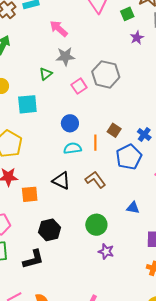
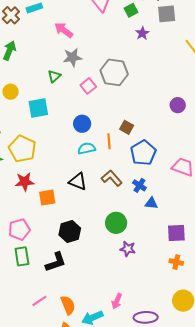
blue cross: (144, 134) -> (139, 185), moved

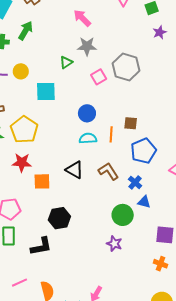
brown square: (127, 127) -> (131, 123), turned -32
green circle: (116, 223) -> (123, 215), moved

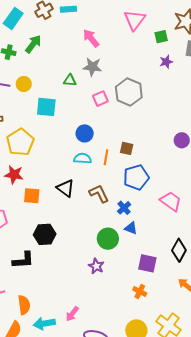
green triangle: (66, 62) -> (70, 80), turned 32

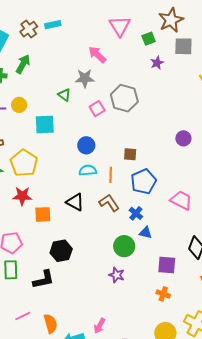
pink arrow: (91, 38) -> (97, 55), moved
green triangle: (70, 80) -> (64, 95), turned 40
orange line: (106, 157) -> (111, 175), moved

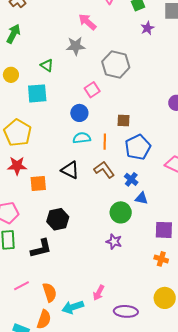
green triangle: (64, 95) -> (47, 65), moved
pink square: (97, 109) -> (92, 90), moved

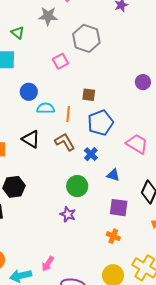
blue circle: (79, 113) -> (29, 92), moved
blue triangle: (141, 198) -> (113, 175), moved

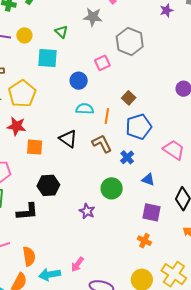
blue circle: (29, 92) -> (79, 81), moved
brown square: (89, 95) -> (129, 98), turned 32
purple star: (68, 214) -> (87, 211), moved

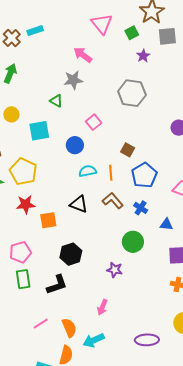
green triangle: (61, 32) -> (56, 101), moved
gray hexagon: (130, 42) -> (132, 93), moved
pink arrow: (77, 264) -> (102, 307), moved

